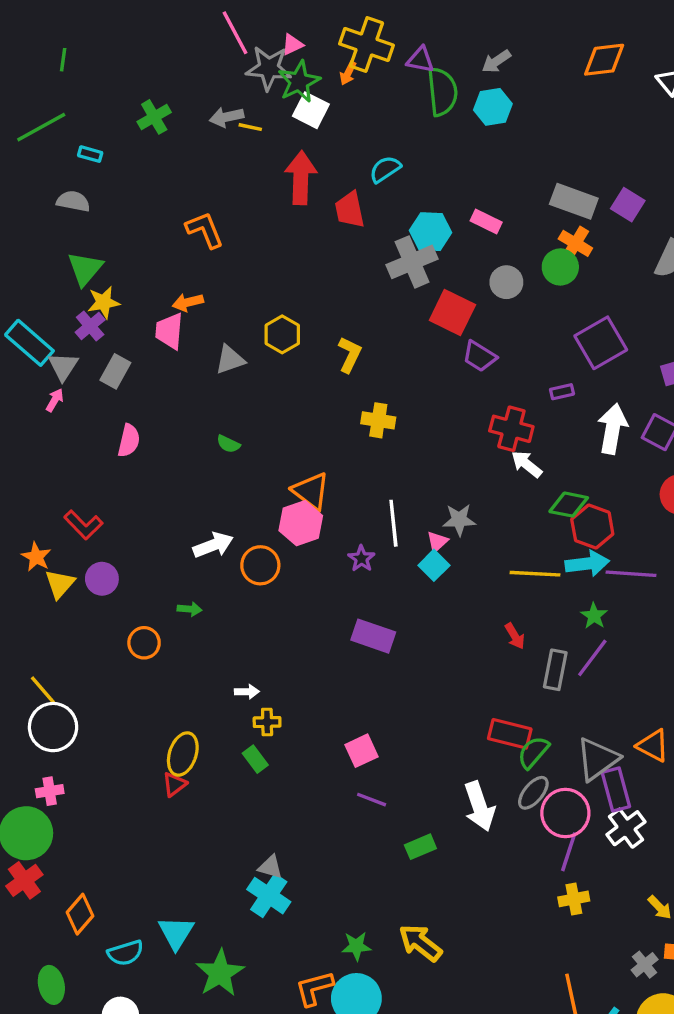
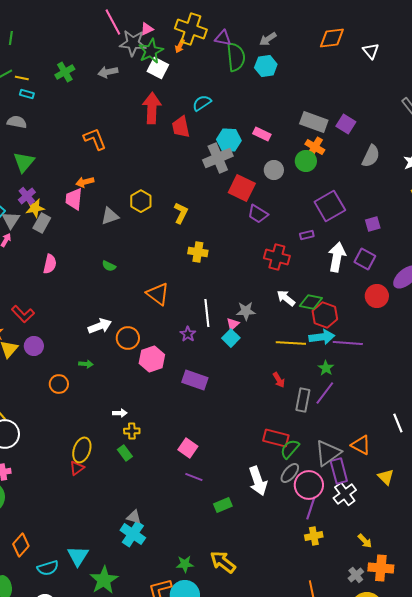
yellow line: (250, 127) -> (22, 78), moved
yellow star: (104, 302) -> (35, 208), moved
white arrow: (527, 464) -> (286, 298), moved
pink hexagon: (301, 523) -> (152, 359), moved
pink square: (361, 751) -> (188, 448), turned -30

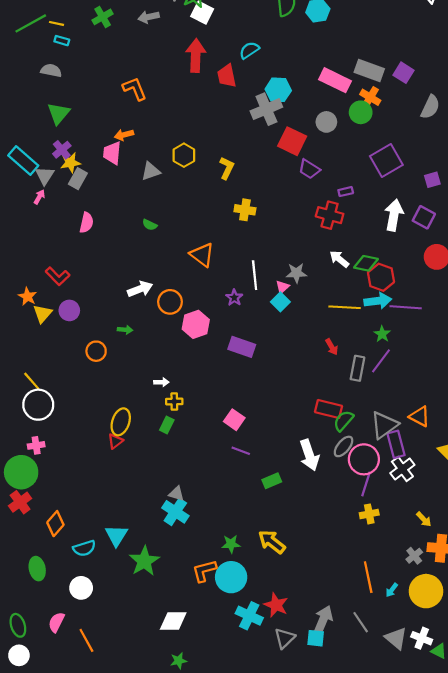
pink rectangle: (262, 134) -> (335, 80), moved, size x1.6
purple rectangle: (307, 235) -> (346, 192), moved
green rectangle: (125, 453) -> (167, 425), turned 63

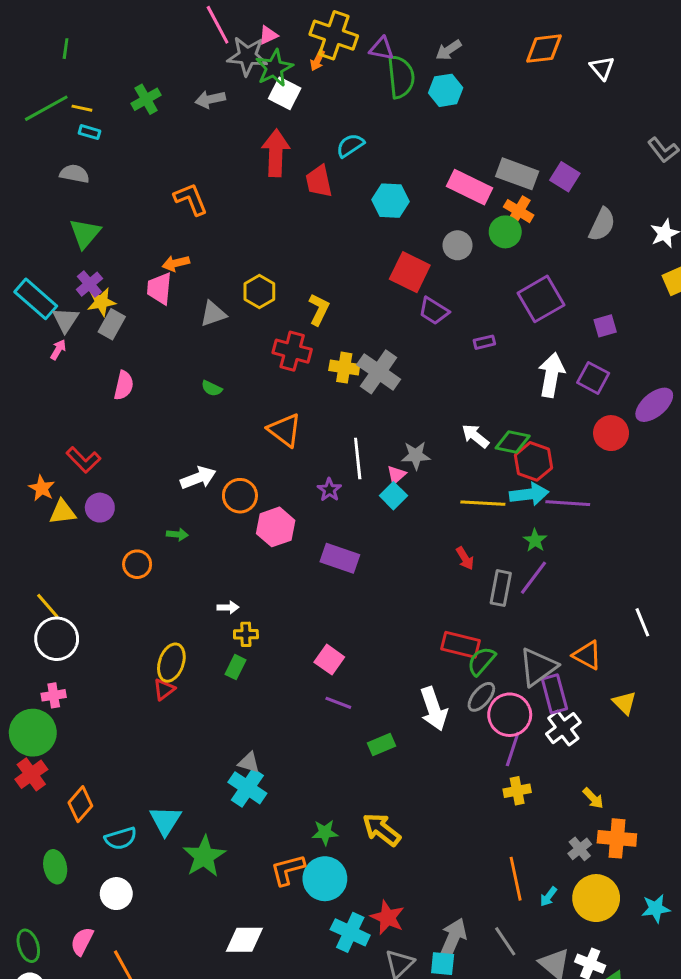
gray cross: (266, 109) -> (379, 372), moved, turned -32
red cross: (330, 215) -> (292, 351), moved
yellow triangle: (43, 314) -> (63, 512), turned 42

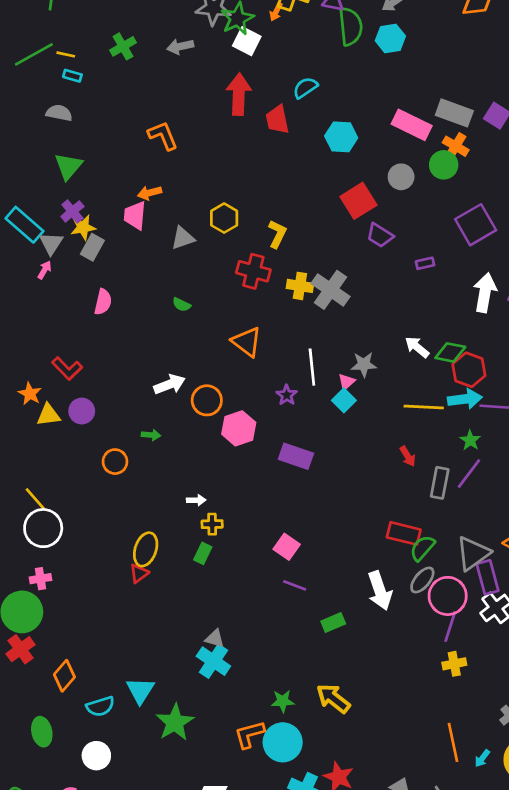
red square: (410, 272) -> (358, 201), turned 32

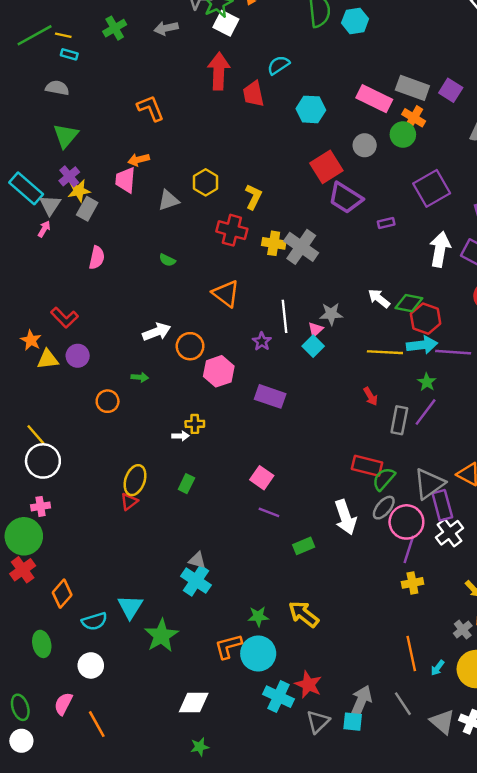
purple trapezoid: (380, 235) -> (345, 198), size x1.4
yellow cross: (212, 524) -> (195, 424), moved

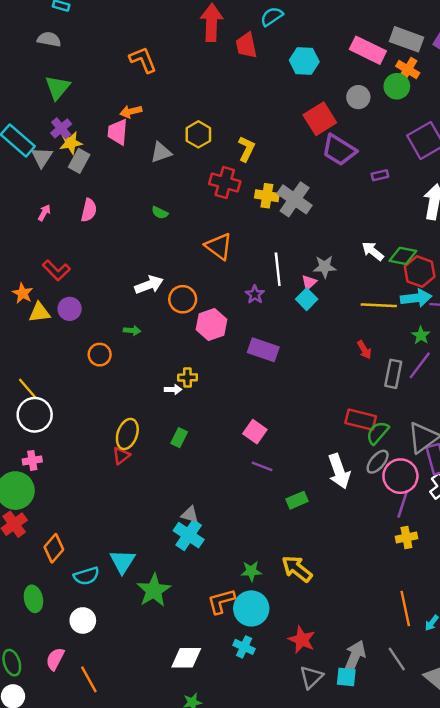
pink arrow: (44, 229) -> (44, 213), moved
cyan cross: (279, 697) -> (244, 647), moved, size x0.7

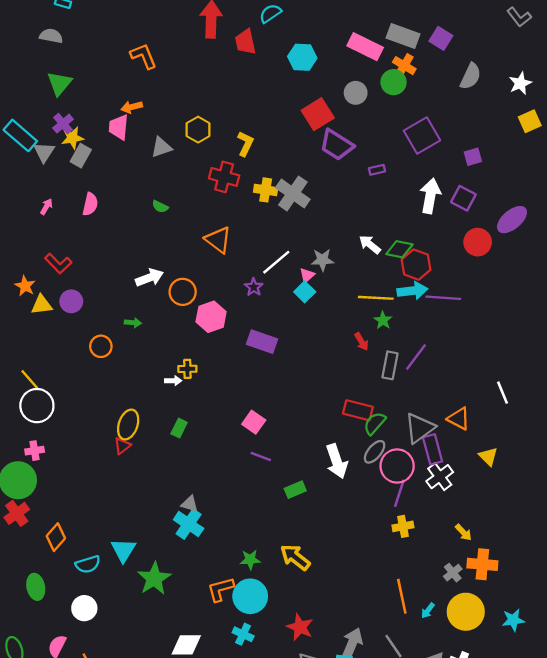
white line: (278, 269) -> (276, 262), turned 56
green star: (421, 335) -> (383, 320), moved

